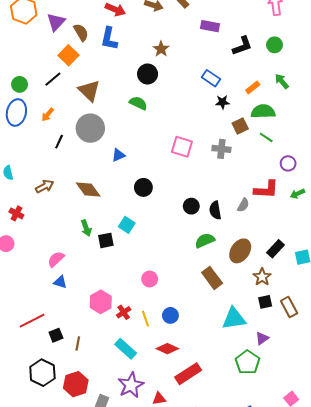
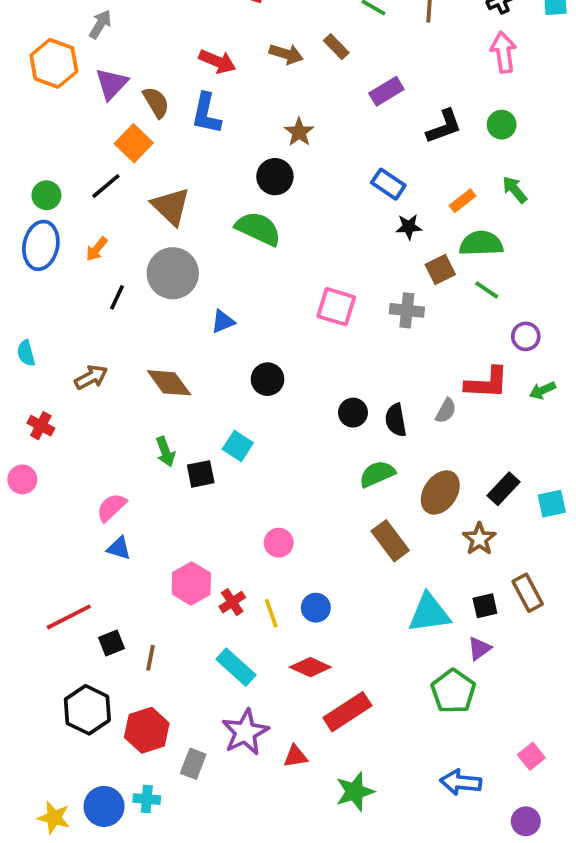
purple rectangle: (210, 26) -> (386, 91), turned -42
green semicircle: (138, 103) -> (258, 229), size x1.4
black square: (265, 302) -> (485, 606), moved

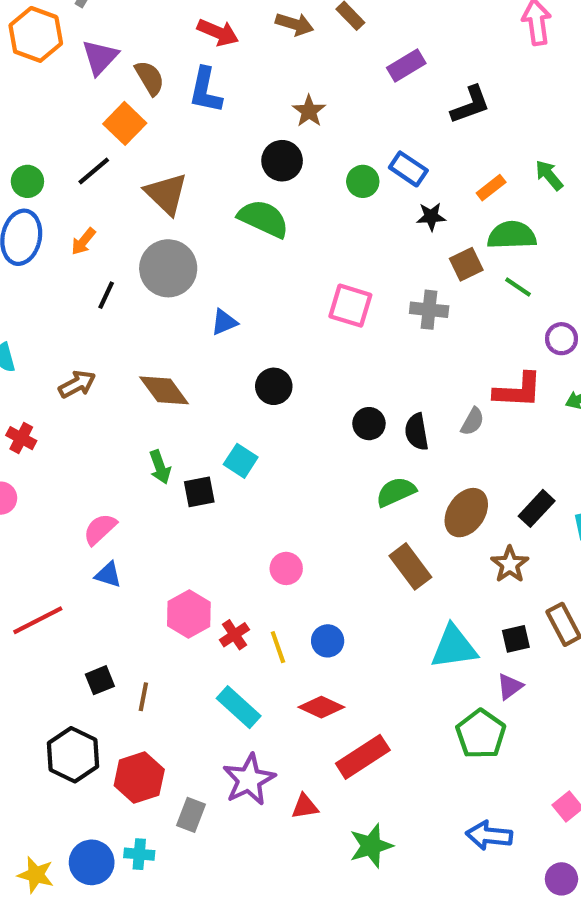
green circle: (502, 125) -> (363, 181), moved
red line: (69, 617) -> (38, 620), moved

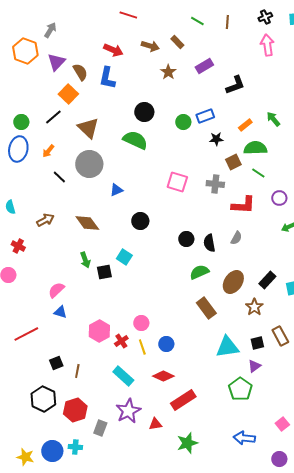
brown star: (309, 111) -> (168, 72), moved
blue rectangle: (408, 169) -> (205, 116), turned -54
black line: (106, 295) -> (59, 177), turned -72
red L-shape: (518, 390) -> (243, 205), moved
pink circle: (286, 568) -> (141, 323), moved

